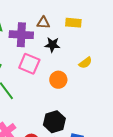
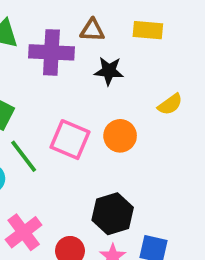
pink square: (29, 64) -> (70, 140), moved

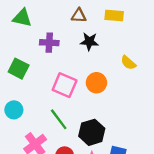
purple cross: (51, 52) -> (49, 43), moved, size x0.7
yellow semicircle: (170, 104) -> (128, 63), turned 77
green line: (24, 156) -> (59, 119), moved

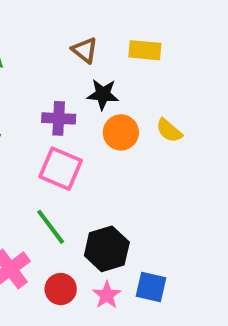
brown triangle: (79, 16) -> (85, 50), turned 35
purple cross: (49, 43) -> (59, 118), moved
orange circle: (96, 83) -> (121, 132), moved

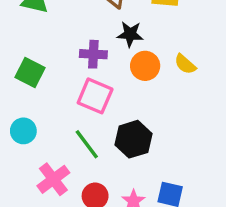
black hexagon: (107, 249) -> (133, 139), moved

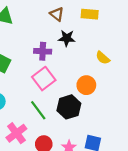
orange circle: (145, 66) -> (86, 85), moved
pink square: (95, 96) -> (44, 79), turned 30

